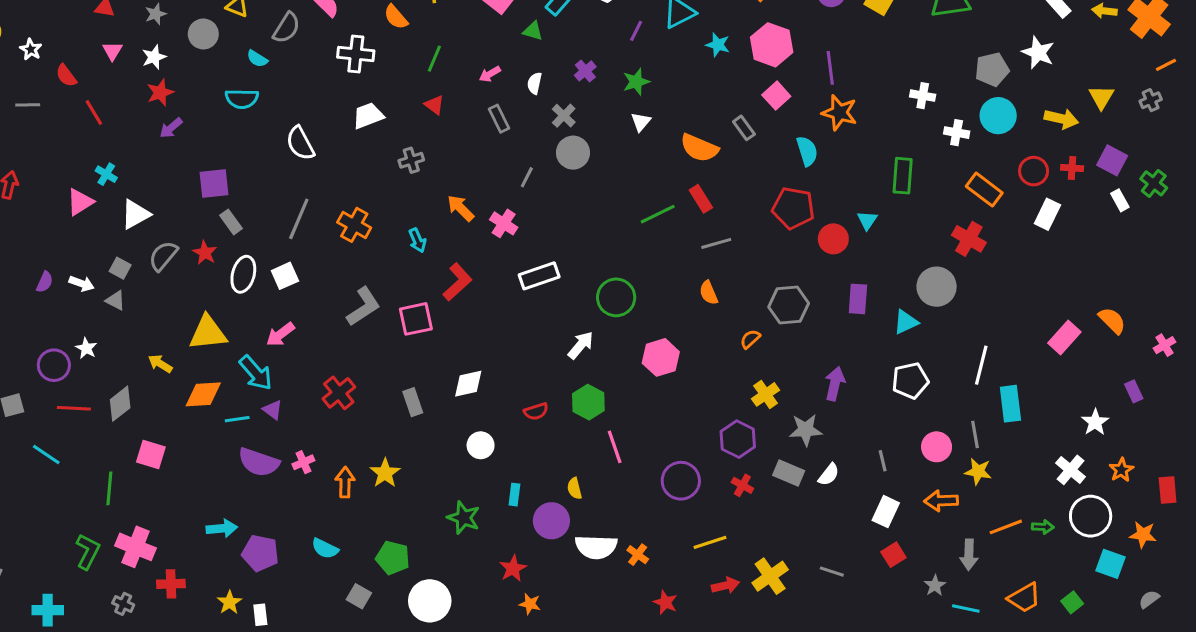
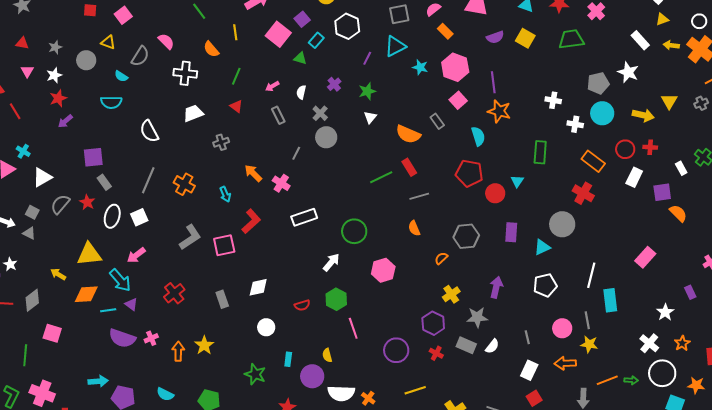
purple square: (1112, 160) -> (662, 192), moved, turned -36
orange semicircle: (1112, 320) -> (678, 213), moved

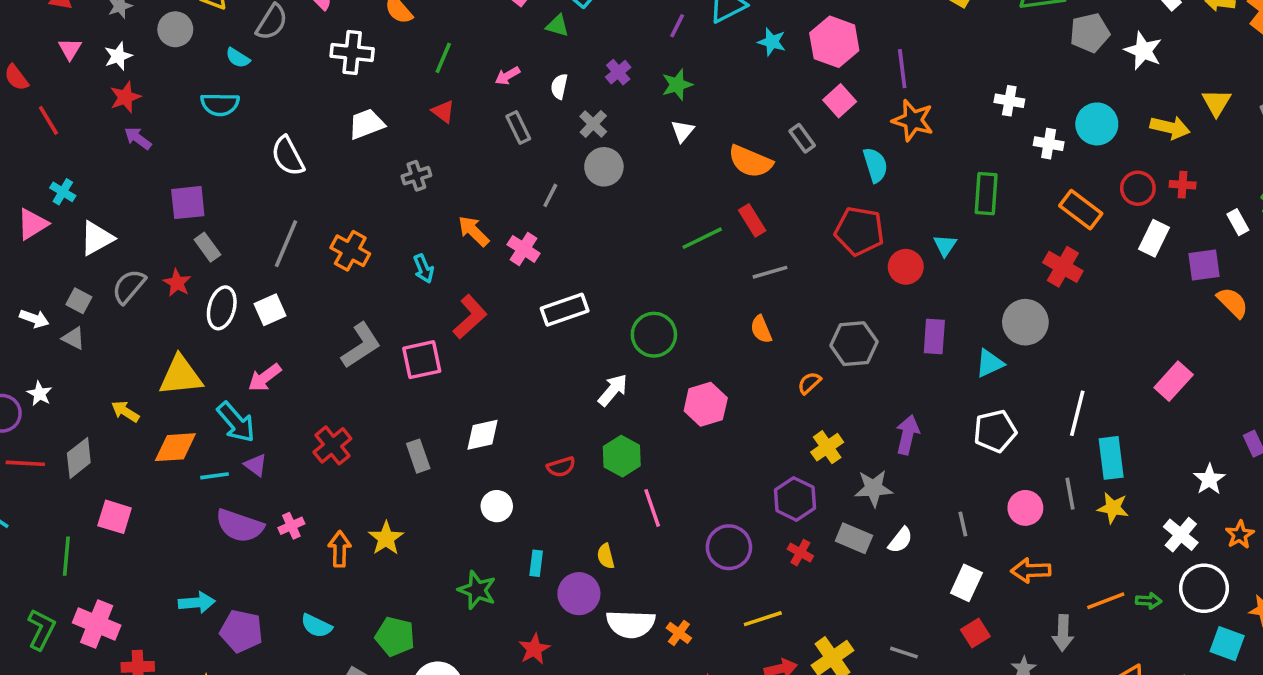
gray pentagon: (598, 83) -> (1090, 33), moved
purple arrow: (65, 121) -> (138, 138), turned 77
yellow star: (589, 344) -> (1113, 508), moved

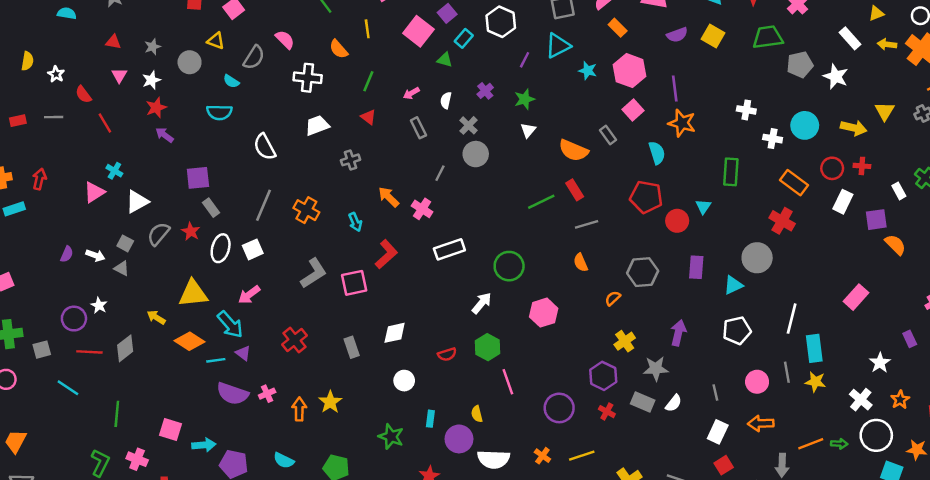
orange diamond: (175, 447) -> (190, 341), turned 36
pink square: (115, 517) -> (170, 429), moved
pink cross: (97, 624) -> (137, 459), size x0.7
orange cross: (679, 633) -> (542, 456), moved

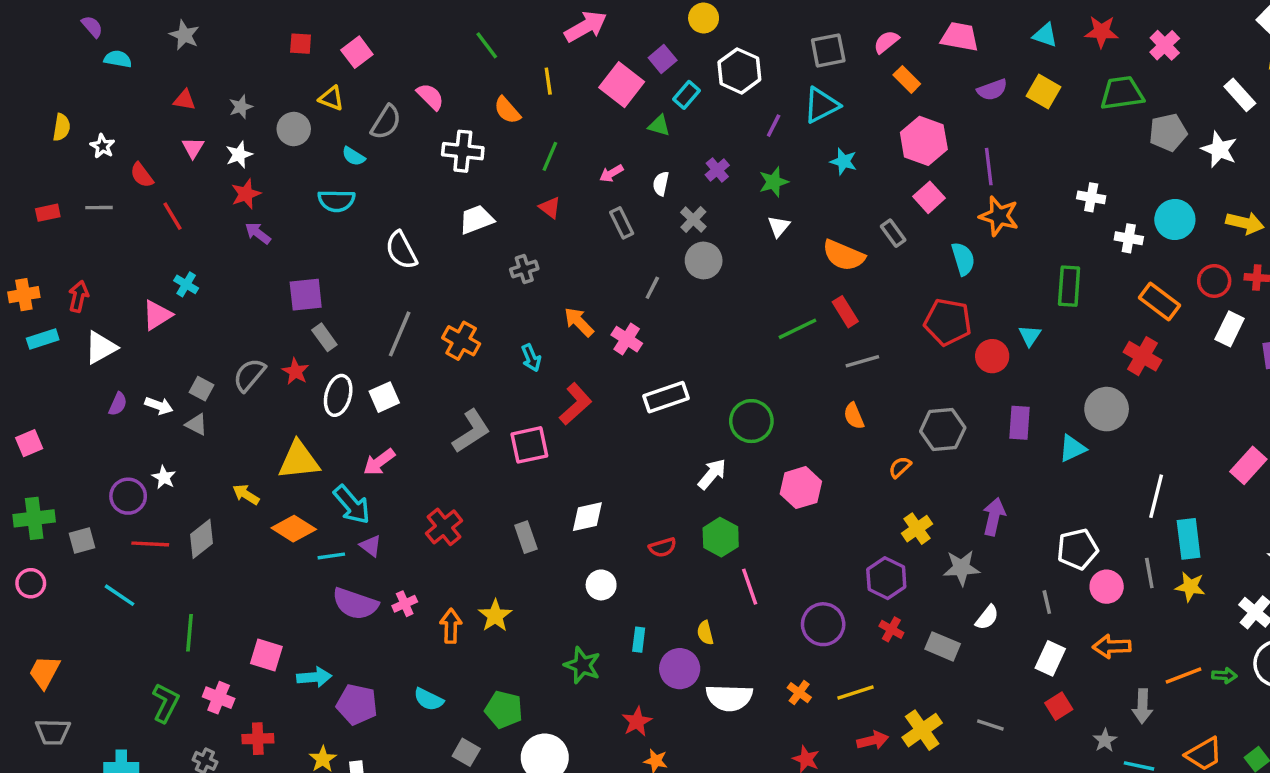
cyan star: (588, 71) -> (844, 161), moved
white triangle: (137, 202) -> (101, 348), moved
white pentagon: (737, 330) -> (1078, 549), moved
gray rectangle: (643, 402) -> (943, 646), moved

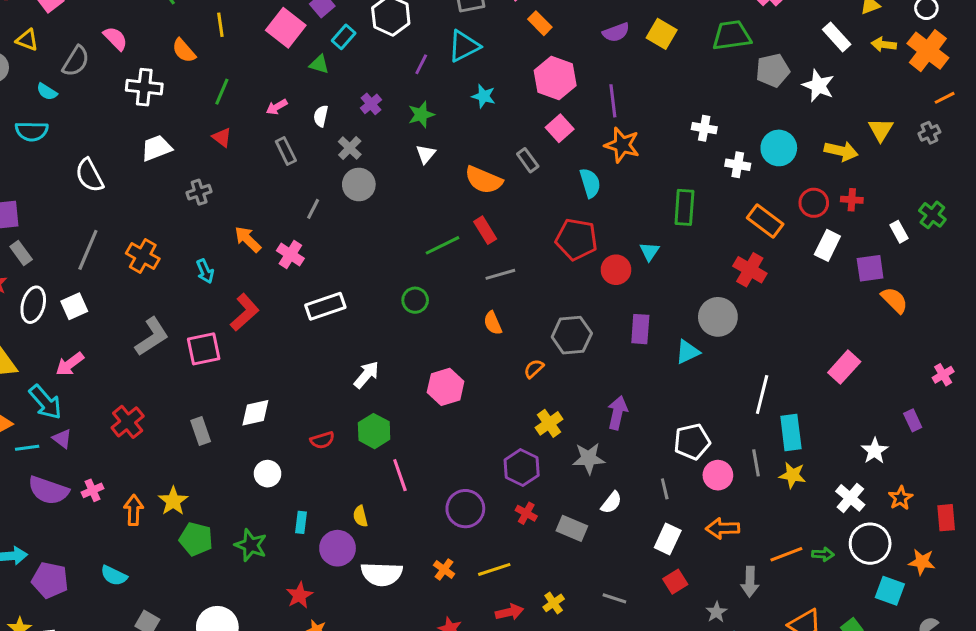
green circle: (751, 421) -> (415, 300), moved, size x0.7
green pentagon: (504, 710) -> (196, 539), moved
yellow cross: (922, 730) -> (554, 603), size x0.6

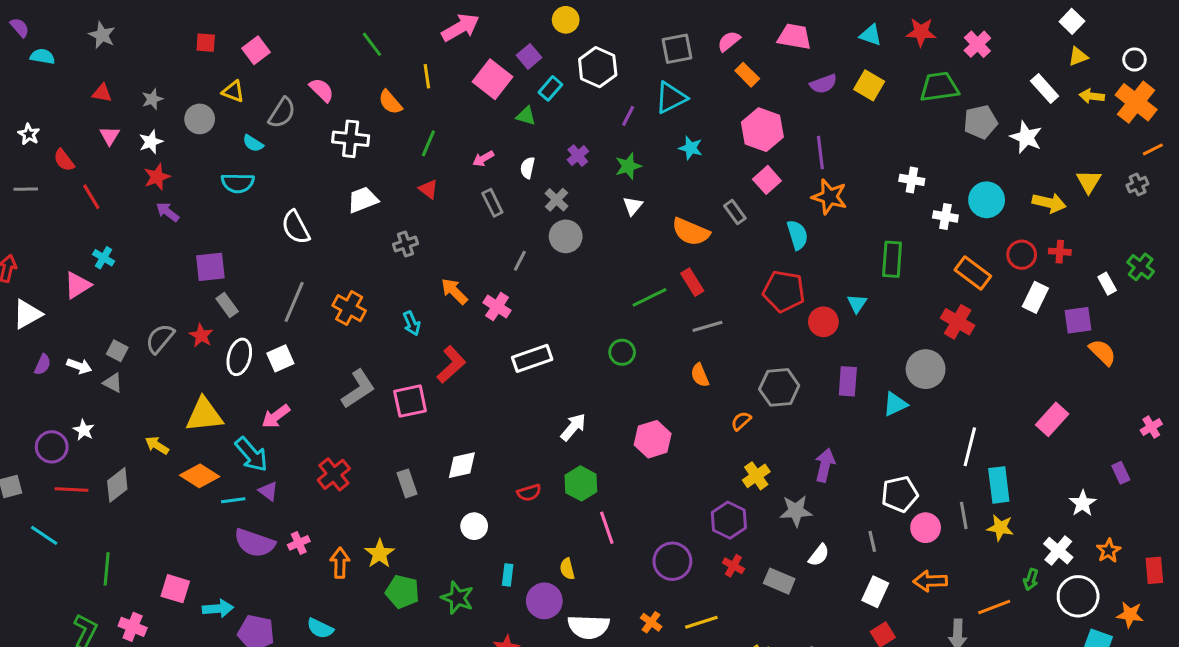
green arrow: (823, 554) -> (1031, 580), moved, turned 105

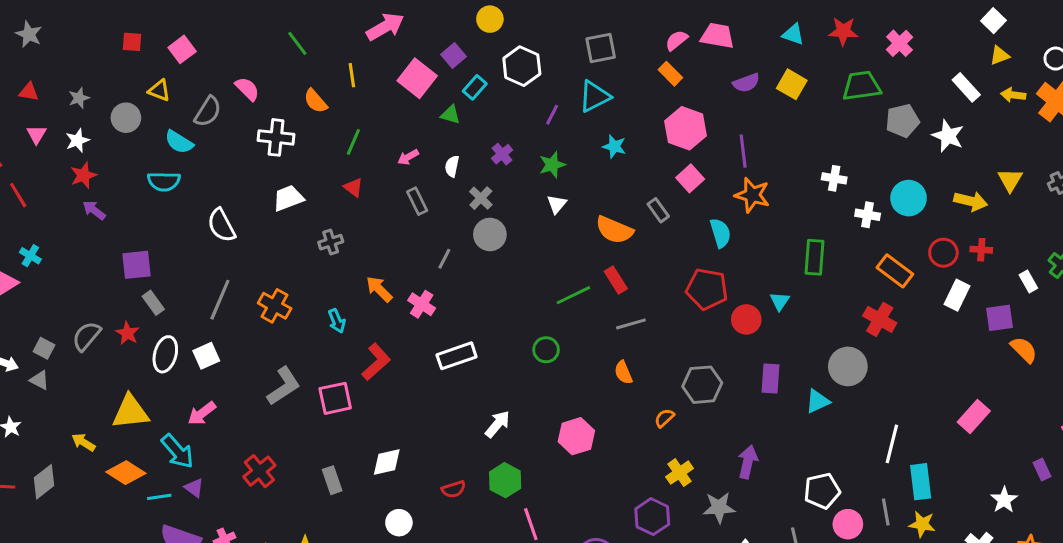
pink semicircle: (729, 41) -> (676, 40), moved
cyan semicircle: (253, 143) -> (179, 142), size x1.4

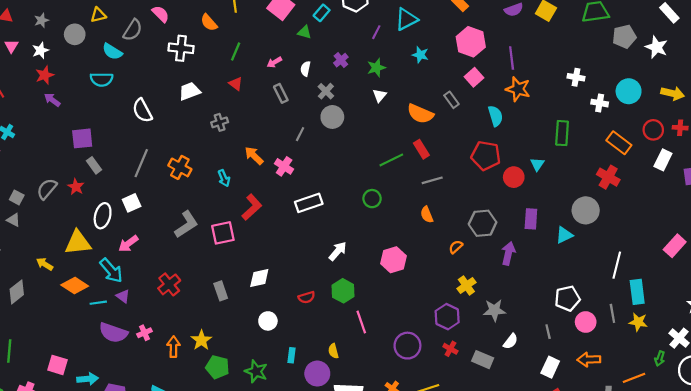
yellow triangle: (159, 90) -> (98, 15), turned -35
white ellipse: (165, 354) -> (103, 216), moved
purple arrow: (748, 462) -> (508, 253), moved

